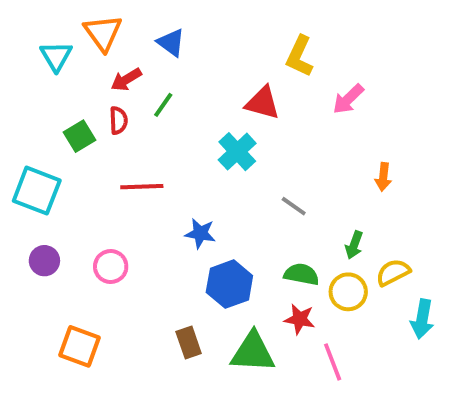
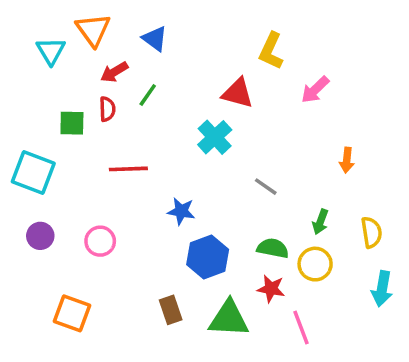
green square: (79, 136) -> (72, 123), turned 32
yellow semicircle: (393, 272) -> (371, 232), moved, turned 108

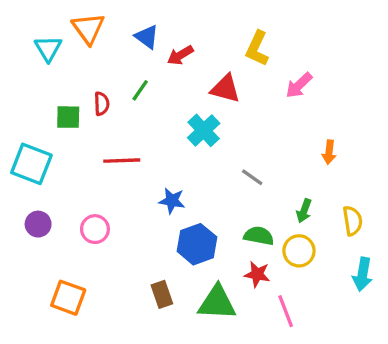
red arrow: (114, 72) -> (180, 55), moved

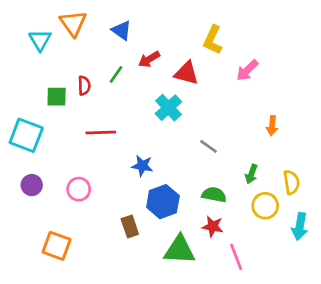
red arrow: (180, 55) -> (149, 59), moved
yellow circle: (299, 251) -> (265, 206), moved
brown rectangle: (162, 294) -> (130, 226), moved

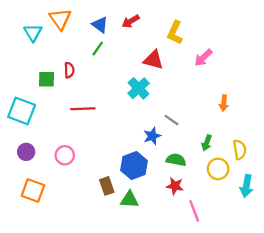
red arrow: (149, 59) -> (131, 21), moved
green line: (116, 75) -> (98, 49), moved
blue star: (142, 166) -> (152, 136), moved, turned -30
orange square: (57, 246) -> (33, 190), moved
green triangle: (180, 250) -> (129, 200), moved, size x0.7

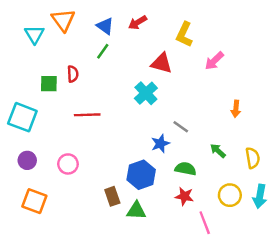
green arrow: (207, 143) -> (218, 151), turned 112
yellow circle: (218, 169) -> (230, 195), moved

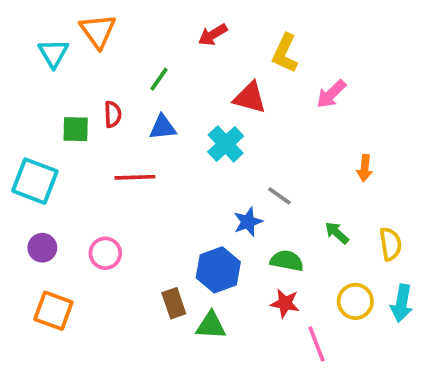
blue triangle: (105, 26) -> (163, 127), moved, turned -42

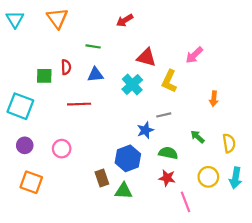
cyan triangle: (53, 53) -> (15, 19), moved
yellow L-shape: (285, 53) -> (169, 81), moved
green line: (159, 79) -> (93, 46), turned 64
gray line: (279, 196) -> (164, 115), turned -48

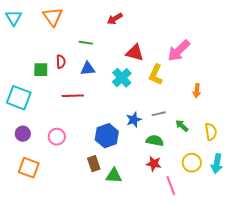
pink arrow: (194, 55) -> (179, 51), size x1.4
gray line: (164, 115) -> (159, 114), moved
blue hexagon: (128, 158) -> (107, 136), moved

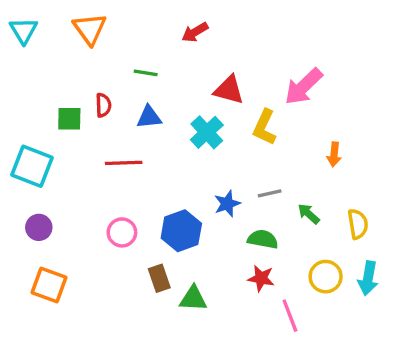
pink circle: (57, 137) -> (122, 232), moved

